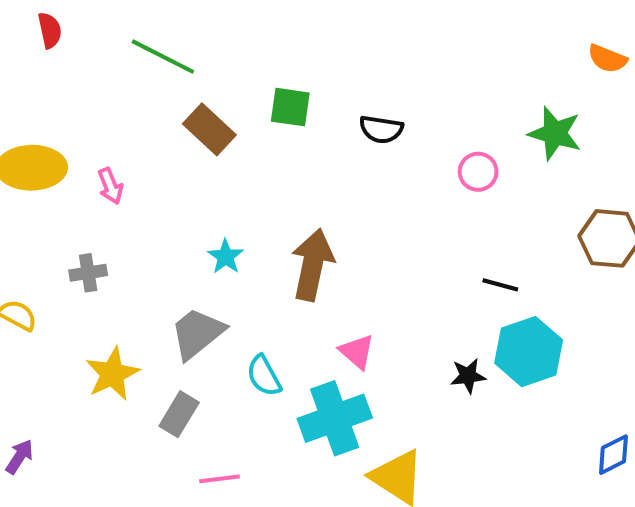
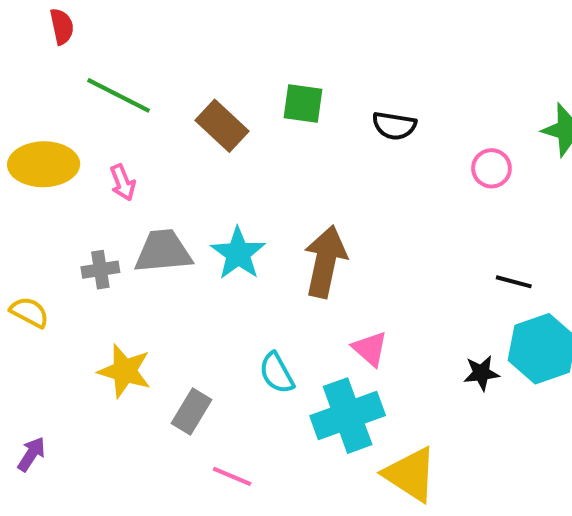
green line: (163, 57) -> (119, 95), moved
cyan star: (226, 257) -> (238, 253), size x1.5
gray trapezoid: (197, 333) -> (163, 251), moved, turned 34
yellow star: (112, 374) -> (125, 371), turned -30
pink line: (219, 479) -> (232, 476), turned 30

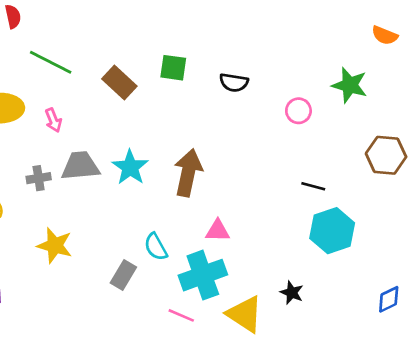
pink triangle: (370, 349) -> (218, 231), turned -40
black star: (481, 373) -> (292, 293), moved, turned 30
gray rectangle: (192, 412) -> (123, 275), moved
pink line: (232, 476) -> (181, 315), moved

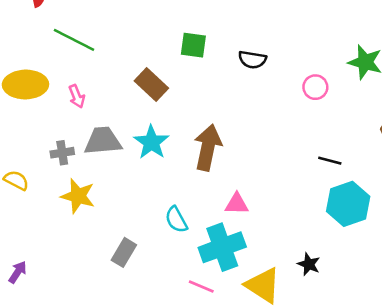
brown rectangle: (119, 82) -> (151, 85), moved
yellow star: (55, 245) -> (78, 196), moved
gray rectangle: (123, 275) -> (124, 252), moved

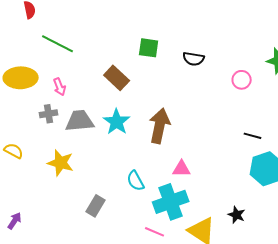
gray cross: (62, 153) -> (49, 114), moved

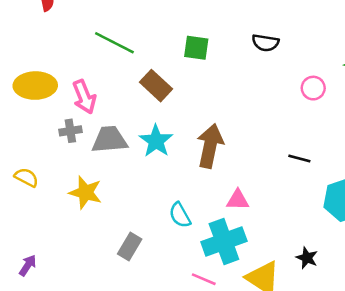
green line: (58, 44) -> (114, 43), moved
black semicircle: (194, 59) -> (265, 43), moved
pink arrow: (60, 87) -> (84, 97), size x1.5
black line: (253, 136) -> (299, 158), moved

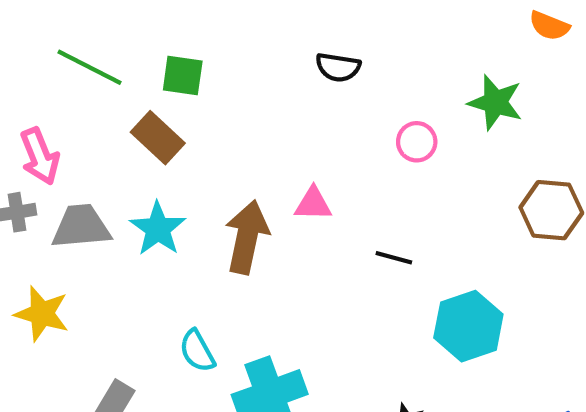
green square: (196, 48) -> (183, 75), moved
pink triangle: (238, 200) -> (313, 204), moved

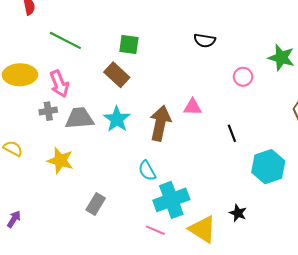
green line: (89, 67) -> (65, 40), moved
black line: (394, 258) -> (232, 133), turned 54
cyan semicircle: (197, 351) -> (147, 171), moved

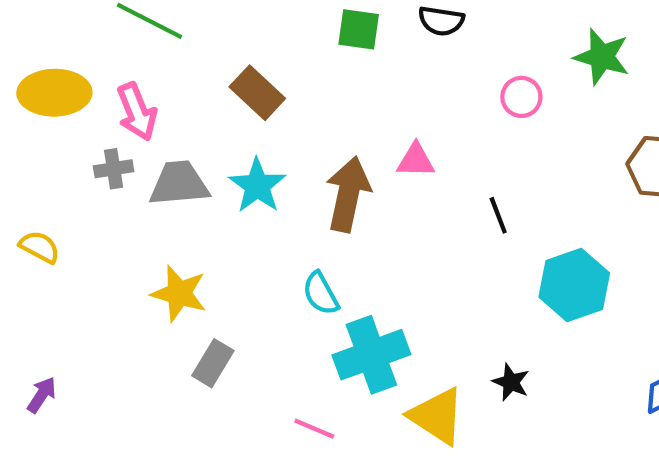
green square: (129, 44) -> (359, 29), moved
yellow star: (60, 161) -> (179, 293), moved
pink line: (155, 230) -> (314, 429), moved

